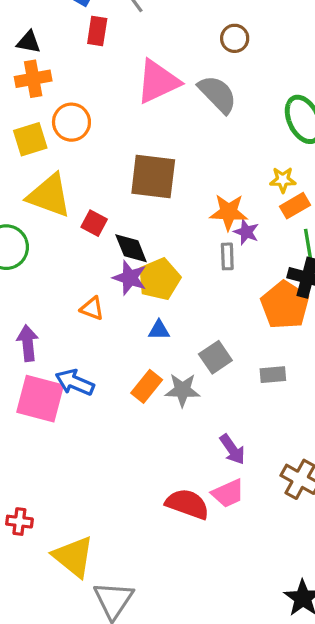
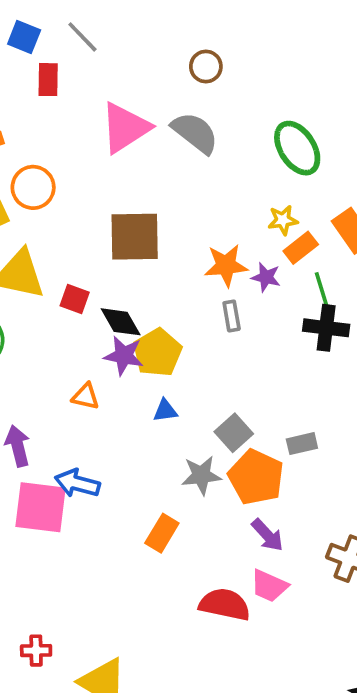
purple star: (246, 232) -> (266, 277), moved
orange pentagon: (285, 305) -> (256, 477), moved
orange rectangle: (147, 386) -> (162, 533), moved
pink trapezoid: (228, 493) -> (269, 586), turned 56

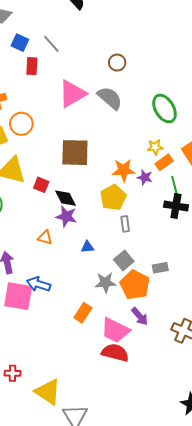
gray rectangle: (232, 316) -> (125, 224), moved
yellow pentagon: (157, 353) -> (113, 197), moved
pink trapezoid: (269, 586) -> (115, 330), moved, size x1.4

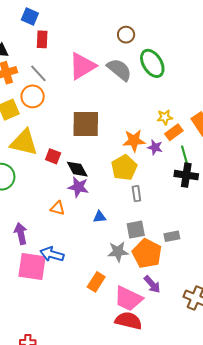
gray line: (51, 44) -> (38, 73), moved
green ellipse: (164, 109) -> (152, 63), moved
gray square: (124, 260) -> (136, 230), turned 30

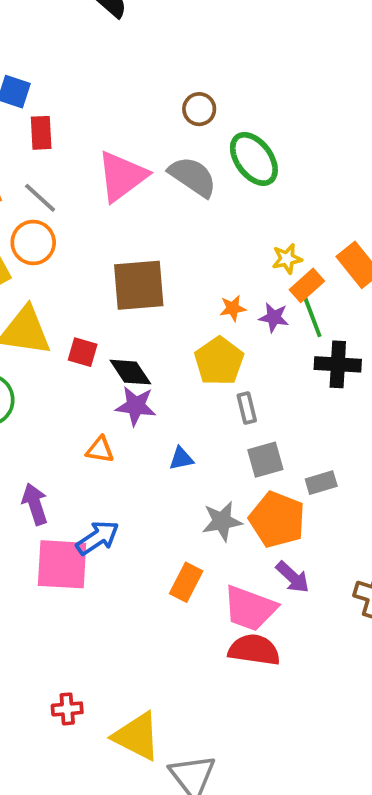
orange star: (134, 141) -> (233, 308), size x0.6
green line: (185, 157) -> (312, 315), moved
gray square: (136, 230) -> (265, 460), moved
blue arrow: (52, 254) -> (98, 538), turned 135

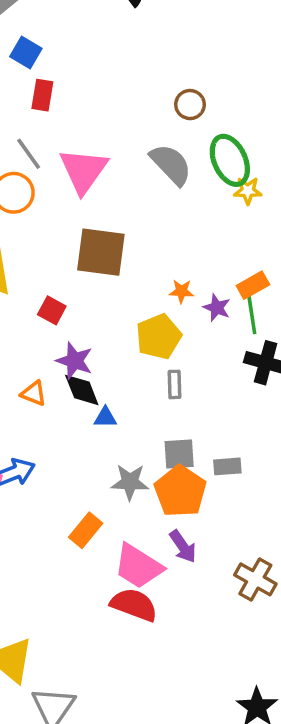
pink triangle: (122, 176) -> (83, 171), moved, turned -30
yellow star: (287, 259) -> (248, 191), moved
red square: (83, 352) -> (52, 310), moved
black diamond: (130, 372) -> (82, 390), moved
gray square: (265, 460) -> (179, 454), moved

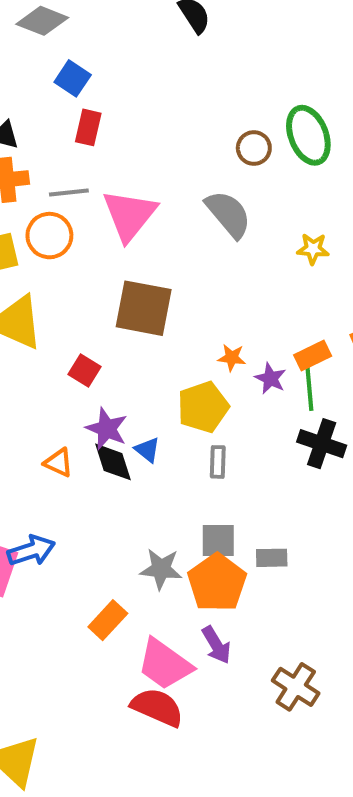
gray line: (29, 154) -> (69, 193), turned -64
green ellipse: (230, 160) -> (308, 135), moved
blue triangle: (105, 417) -> (147, 450), moved, turned 35

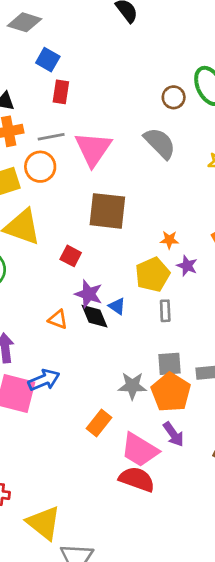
purple star: (270, 378) -> (187, 266), moved

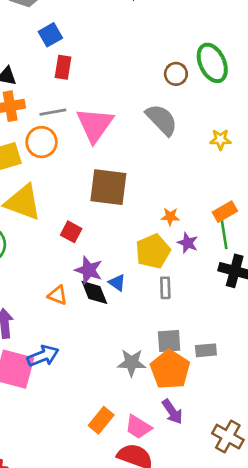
blue square: (48, 60) -> (50, 35), turned 30
orange rectangle: (99, 423) -> (101, 420), moved
pink trapezoid: (140, 450) -> (138, 427), size x0.7

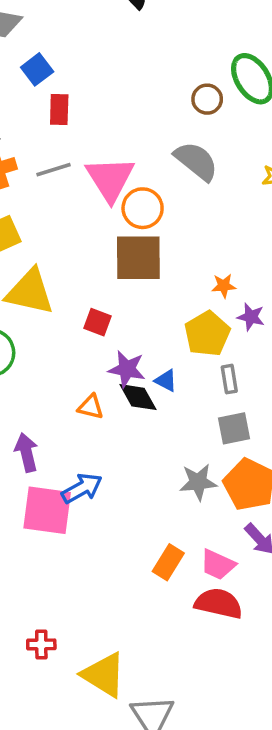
orange circle: (42, 142) -> (143, 208), moved
gray square: (169, 341) -> (234, 428), moved

